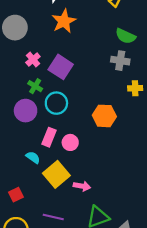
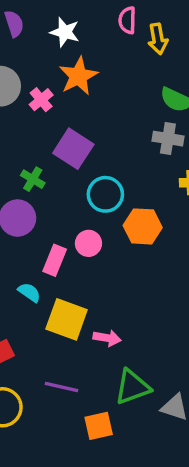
pink cross: (33, 59) -> (41, 100), moved
cyan circle: (56, 103) -> (105, 194), moved
pink circle: (70, 142) -> (88, 243), moved
yellow square: (56, 174) -> (67, 319), turned -30

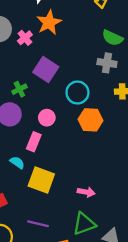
green cross: (33, 179) -> (19, 89), turned 32
cyan circle: (105, 194) -> (77, 93), moved
pink circle: (88, 243) -> (47, 118), moved
pink arrow: (107, 338) -> (86, 192), moved

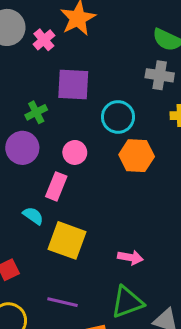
purple square: (46, 70) -> (73, 85), turned -30

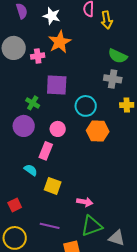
pink cross: (44, 40) -> (38, 56), turned 32
green cross: (36, 112) -> (33, 103), turned -32
yellow square: (67, 240) -> (53, 186), size x0.7
pink arrow: (130, 257) -> (85, 202), moved

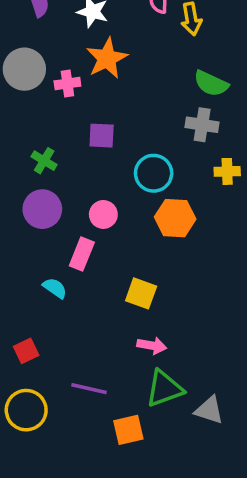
purple square: (57, 85) -> (102, 136), size x0.7
green cross: (33, 103) -> (44, 161), moved
yellow square: (53, 186) -> (141, 293), moved

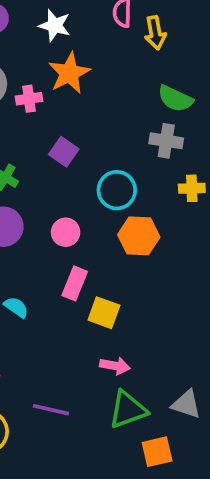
purple square: (102, 136) -> (64, 152), turned 32
pink rectangle: (82, 254) -> (75, 283), moved
gray triangle: (209, 410) -> (186, 404), moved
orange square: (128, 430) -> (157, 452), moved

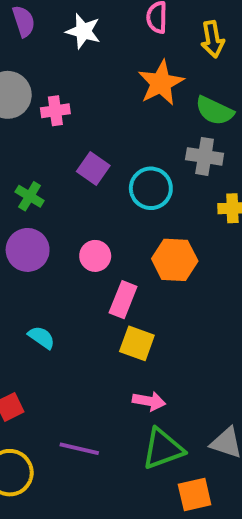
yellow arrow: (155, 33) -> (213, 39), moved
orange star: (69, 73) -> (161, 83), moved
cyan circle: (117, 190) -> (151, 188), moved
pink rectangle: (75, 283) -> (123, 300), moved

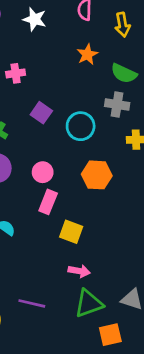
orange star: (161, 83) -> (87, 54), size x0.7
pink rectangle: (123, 300) -> (48, 202), moved

